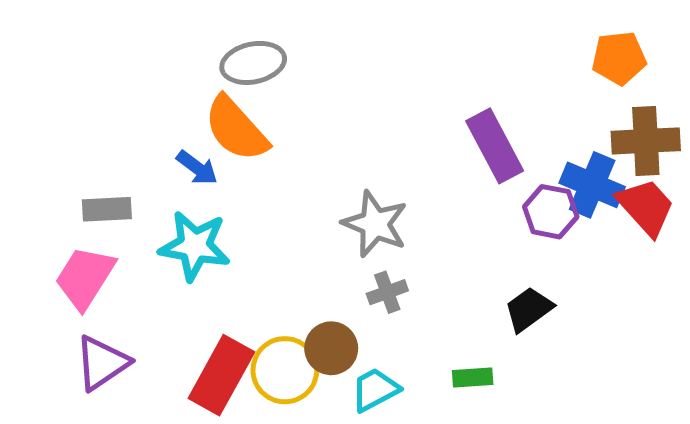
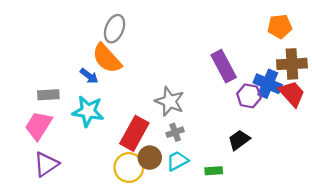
gray ellipse: (253, 63) -> (115, 29), turned -56
red rectangle: (221, 375) -> (134, 133), moved
cyan trapezoid: (375, 390) -> (177, 161), moved

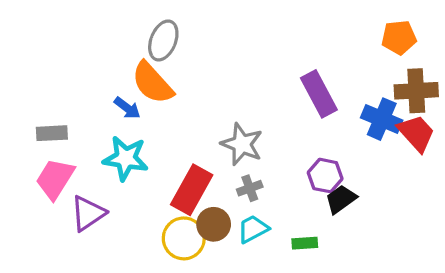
gray rectangle: (48, 95) -> (52, 133), moved
purple hexagon: (249, 96) -> (325, 176), moved
purple triangle: (46, 164) -> (88, 213), moved

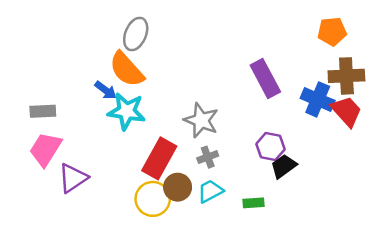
cyan star: (126, 158) -> (127, 111), moved

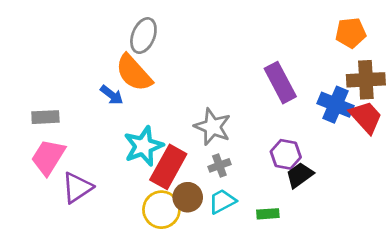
cyan star: (127, 111) -> (143, 146), moved, turned -30

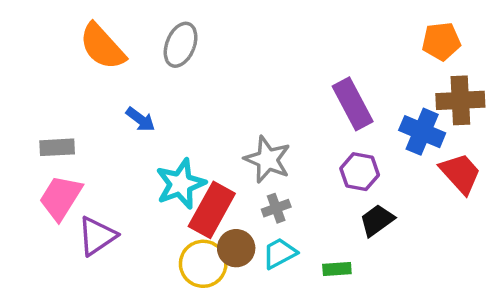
orange semicircle: (134, 73) -> (102, 46), moved
red trapezoid: (366, 117) -> (460, 173), moved
purple hexagon: (286, 154) -> (360, 172), moved

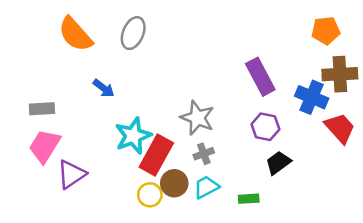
yellow circle: (203, 264) -> (150, 195), size x0.7

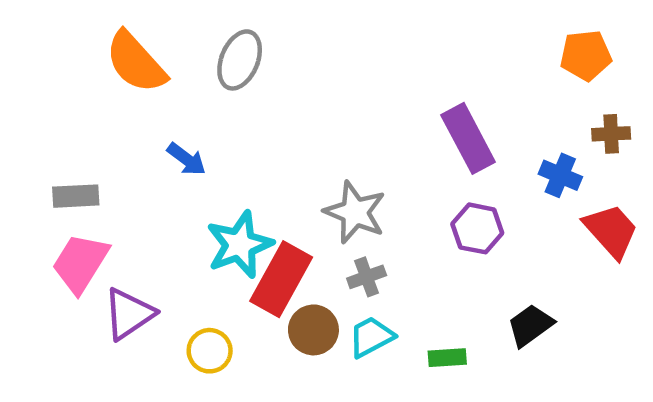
brown cross: (340, 74) -> (611, 134), size x0.6
blue cross: (312, 97) -> (560, 175), size x0.7
black trapezoid: (278, 163) -> (530, 325), moved
yellow circle: (150, 195) -> (210, 351), moved

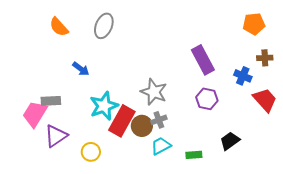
orange semicircle: (136, 62) -> (59, 27), size x0.7
gray rectangle: (76, 196) -> (51, 101), moved
brown circle: (313, 330) -> (142, 126), moved

